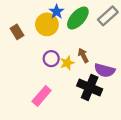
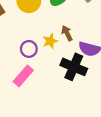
purple circle: (51, 59) -> (29, 49), moved

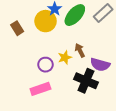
pink rectangle: (23, 76) -> (40, 89), turned 30

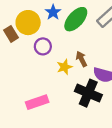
yellow circle: (46, 21) -> (28, 23), moved
purple circle: (46, 65) -> (43, 46), moved

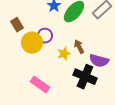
yellow circle: (28, 23) -> (32, 43), moved
pink rectangle: (37, 102) -> (40, 85), turned 54

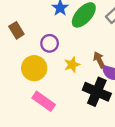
yellow circle: (32, 43) -> (34, 68), moved
brown arrow: (79, 47) -> (99, 60), moved

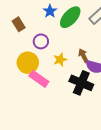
brown rectangle: (16, 30) -> (19, 24), moved
pink rectangle: (44, 101) -> (39, 79), moved

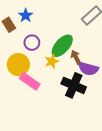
blue star: (50, 11) -> (26, 15), moved
green ellipse: (70, 17) -> (62, 46), moved

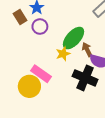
purple circle: (32, 43) -> (40, 27), moved
yellow circle: (18, 65) -> (29, 86), moved

